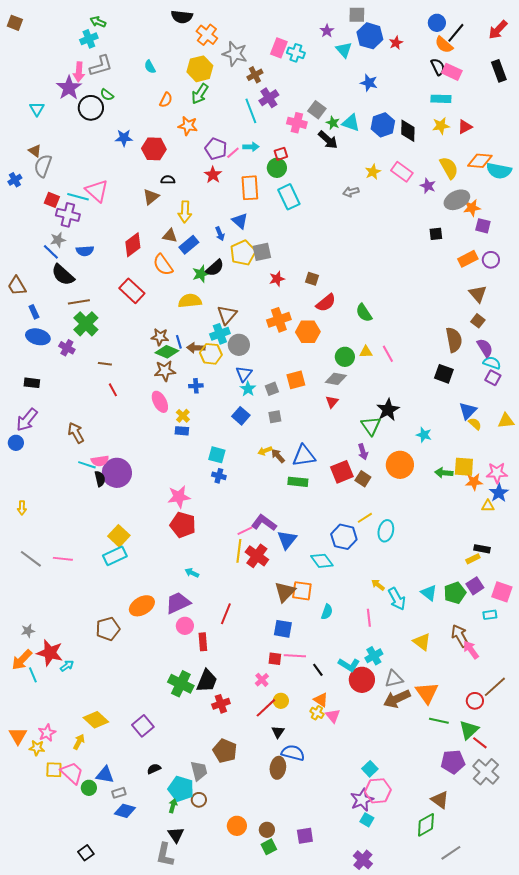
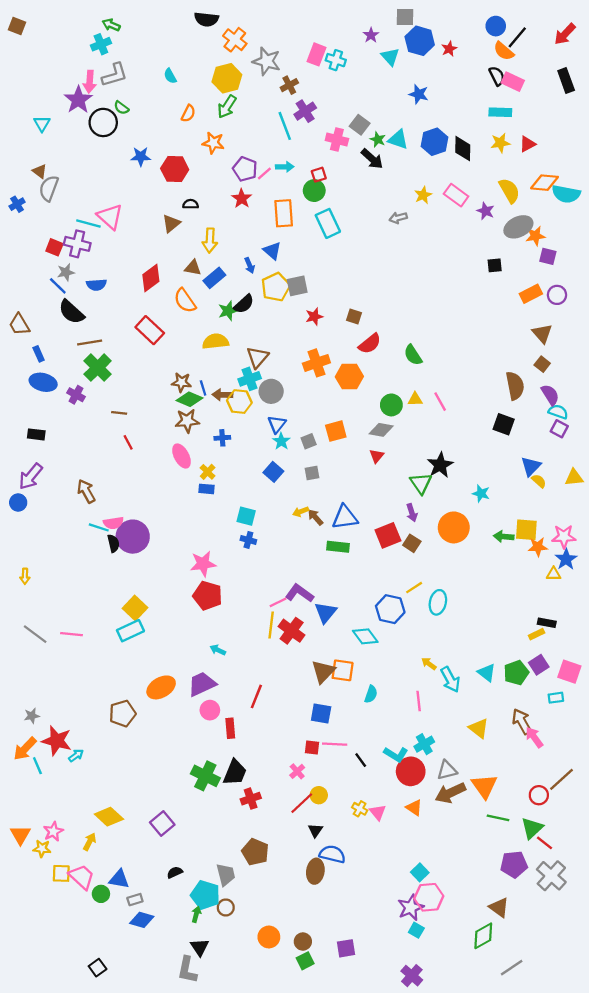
red square: (52, 200) -> (54, 247), moved
orange triangle: (321, 700) -> (414, 808), moved

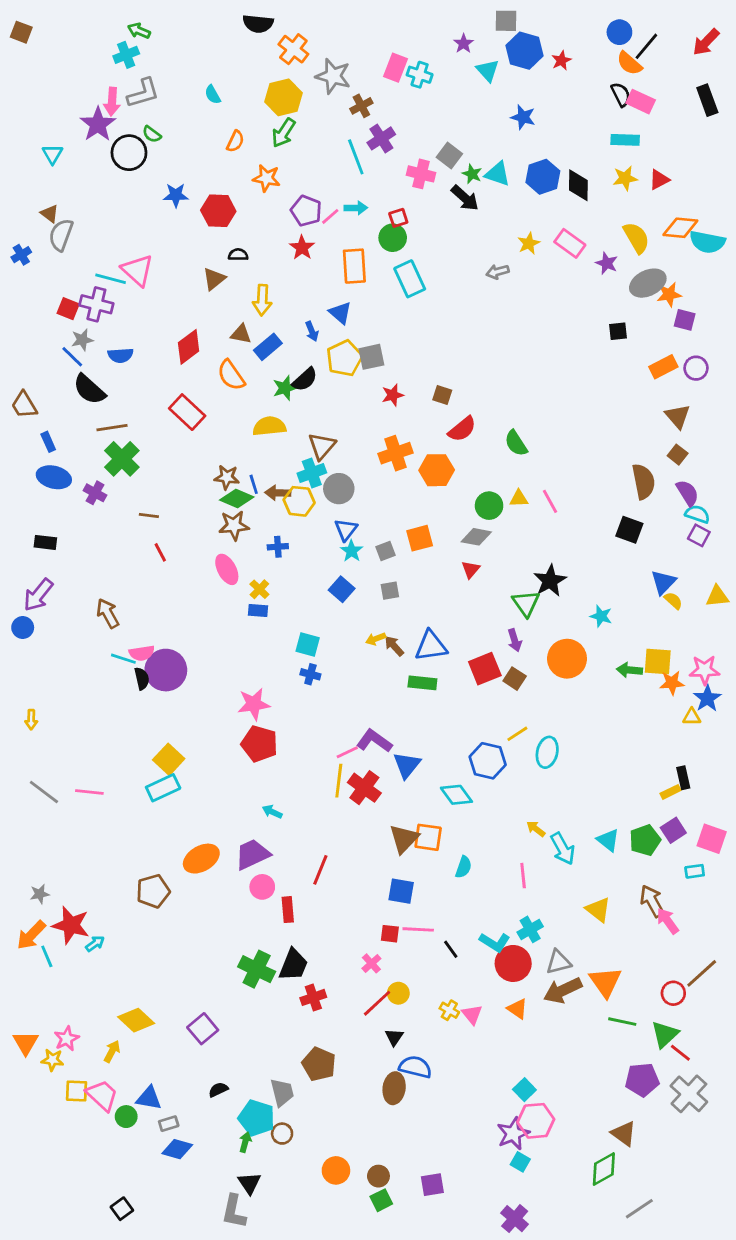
black rectangle: (547, 623) -> (683, 778), turned 66

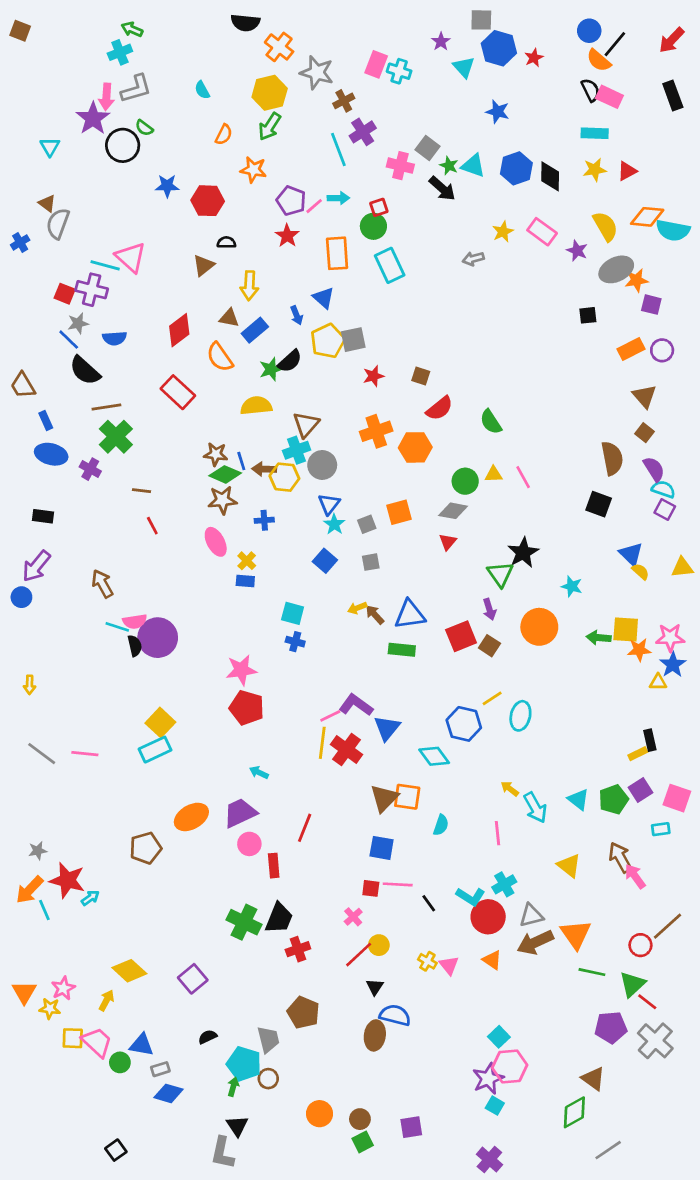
blue triangle: (663, 582) -> (631, 554), turned -30

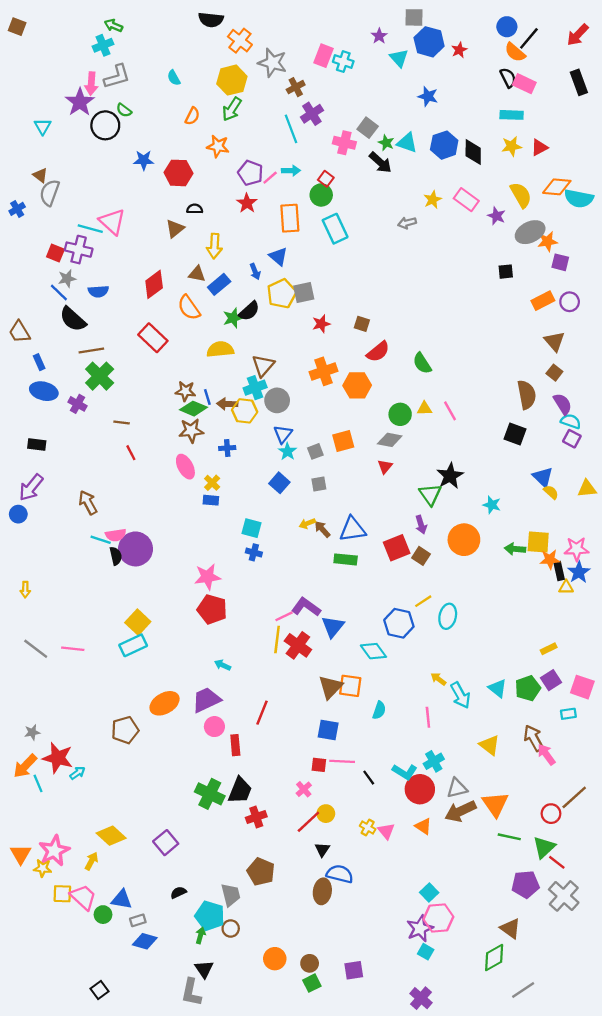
red square: (379, 207) -> (326, 179), turned -35
black rectangle: (650, 740) -> (559, 571), moved
pink star: (63, 988) -> (54, 851), size x1.5

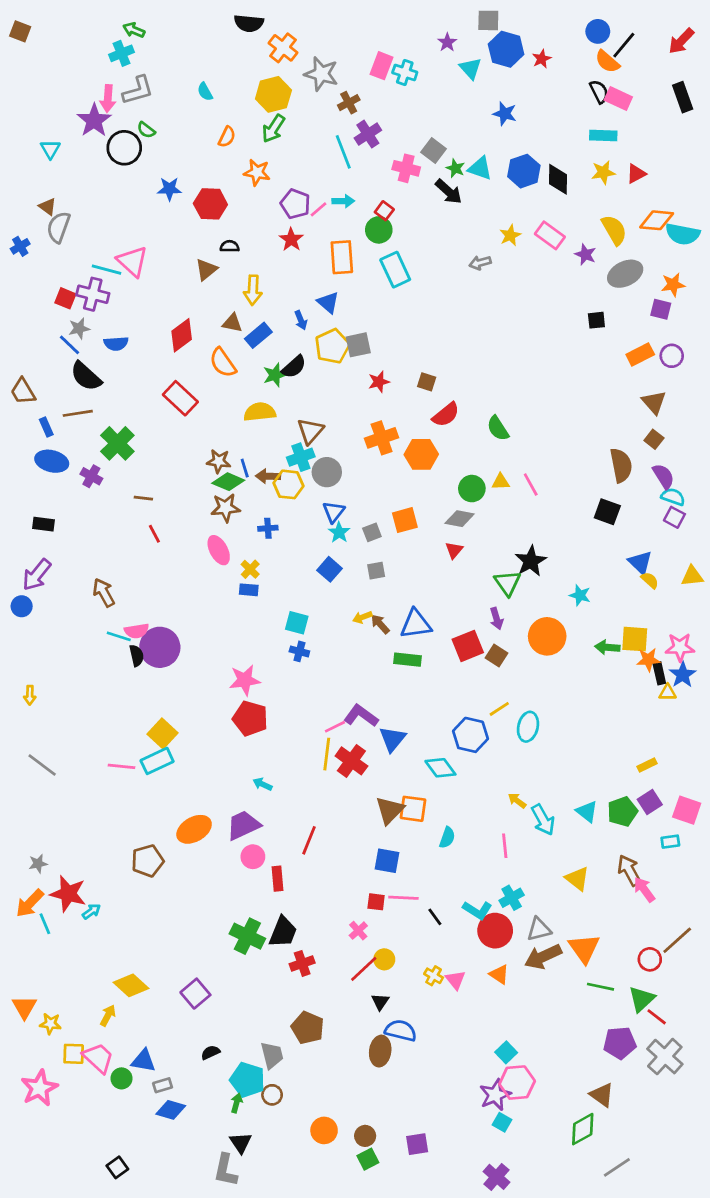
orange star: (547, 241) -> (673, 285), moved
brown line: (91, 351) -> (78, 413), moved
pink line: (73, 649) -> (122, 766), moved
pink star: (54, 851) -> (39, 1088), moved

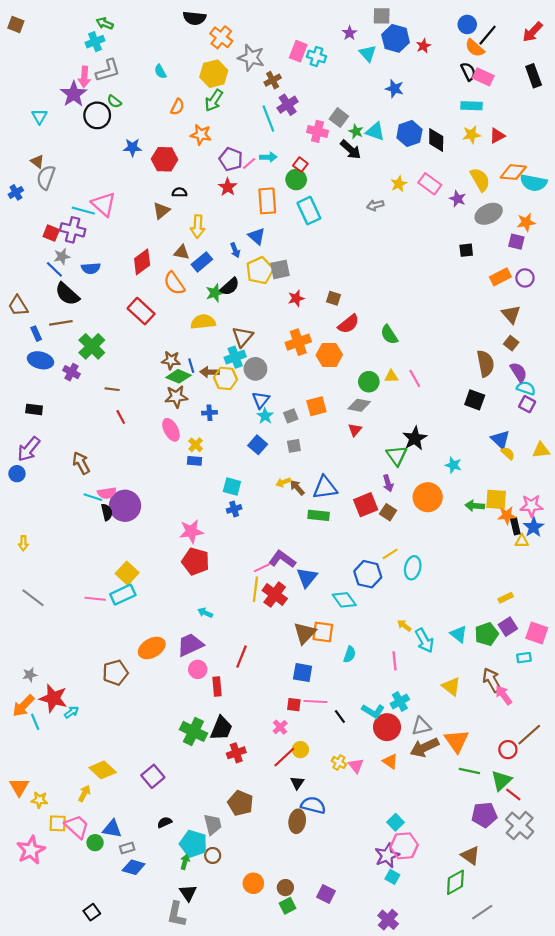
blue cross: (299, 651) -> (234, 509), turned -32
purple square: (417, 1144) -> (326, 894), turned 36

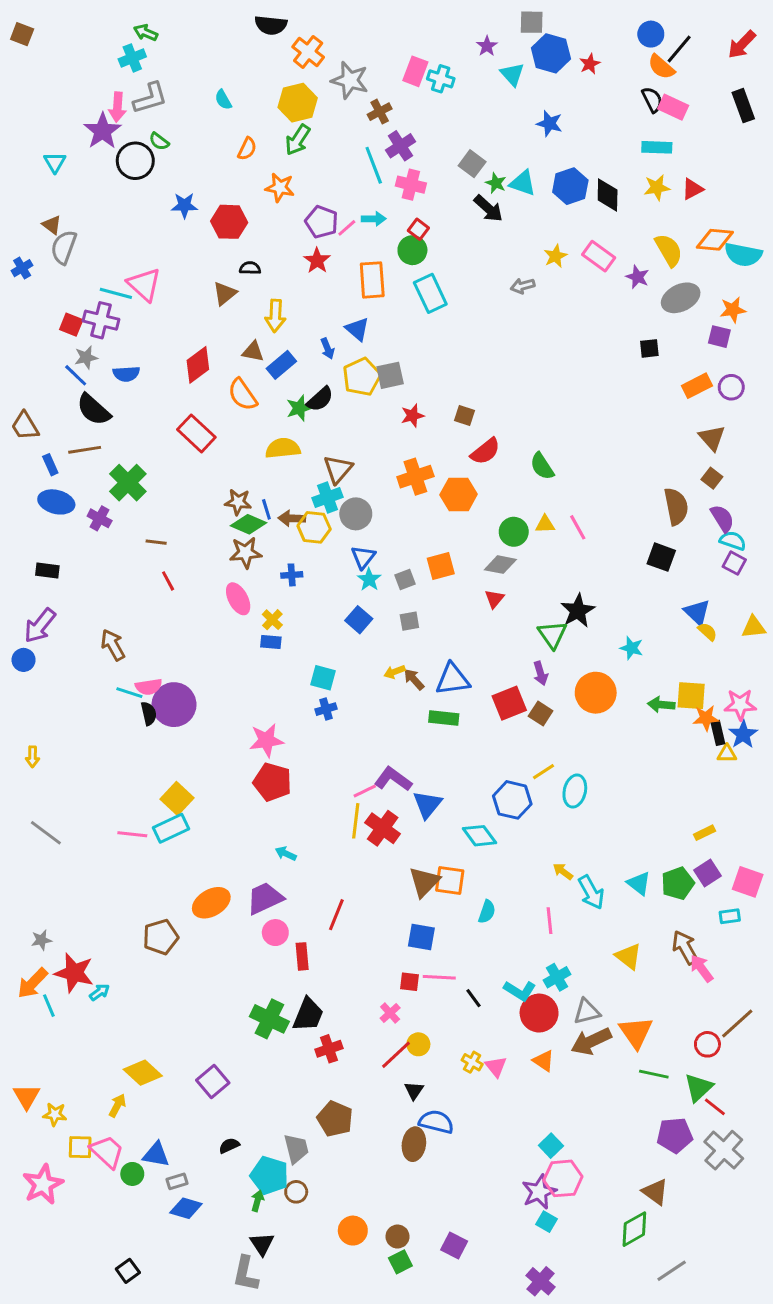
pink cross: (317, 131) -> (411, 185), moved

